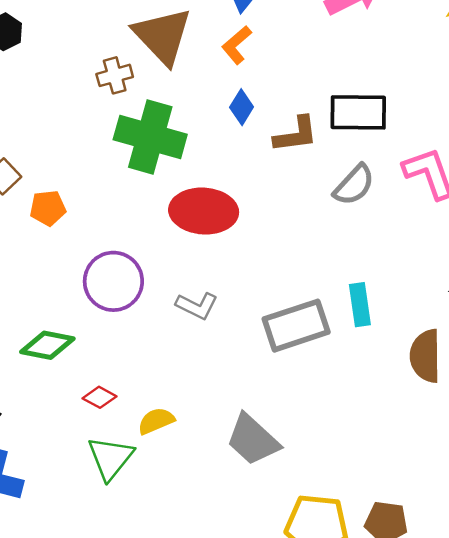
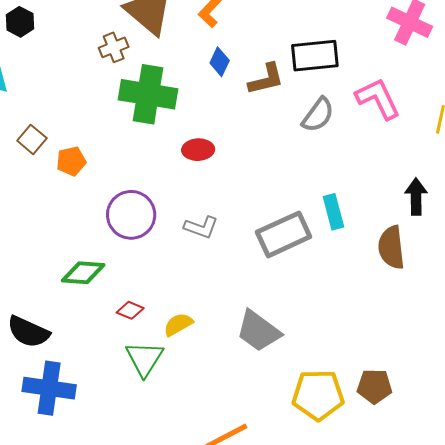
red ellipse: (204, 211) -> (198, 150), size x0.6

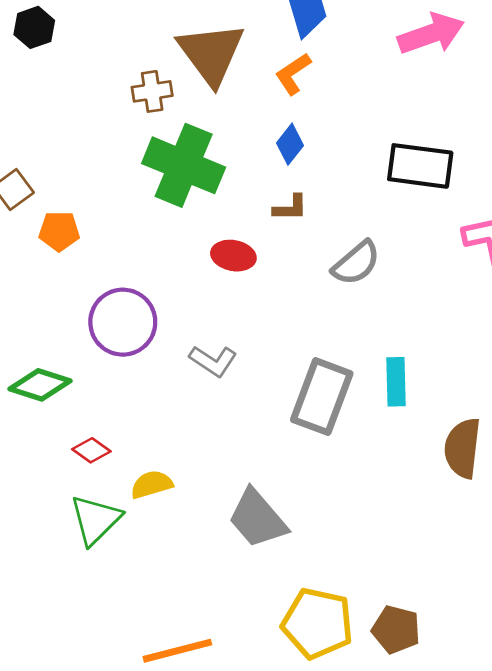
brown L-shape: (266, 79) -> (290, 208), moved, size x0.7
gray semicircle: (318, 115) -> (356, 263), moved
gray rectangle: (284, 234) -> (322, 397), turned -58

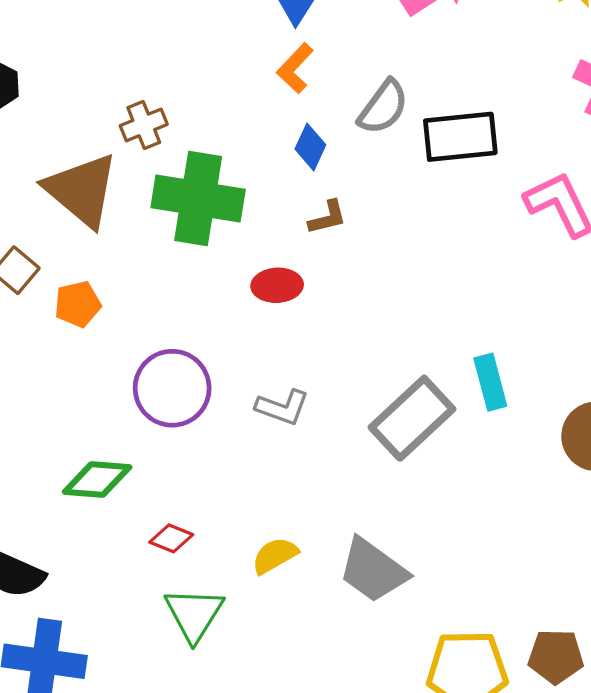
brown triangle: (211, 54) -> (82, 190), moved
gray semicircle: (356, 263) -> (383, 107), moved
gray rectangle: (322, 397) -> (412, 418), turned 40
yellow semicircle: (152, 484) -> (275, 555), moved

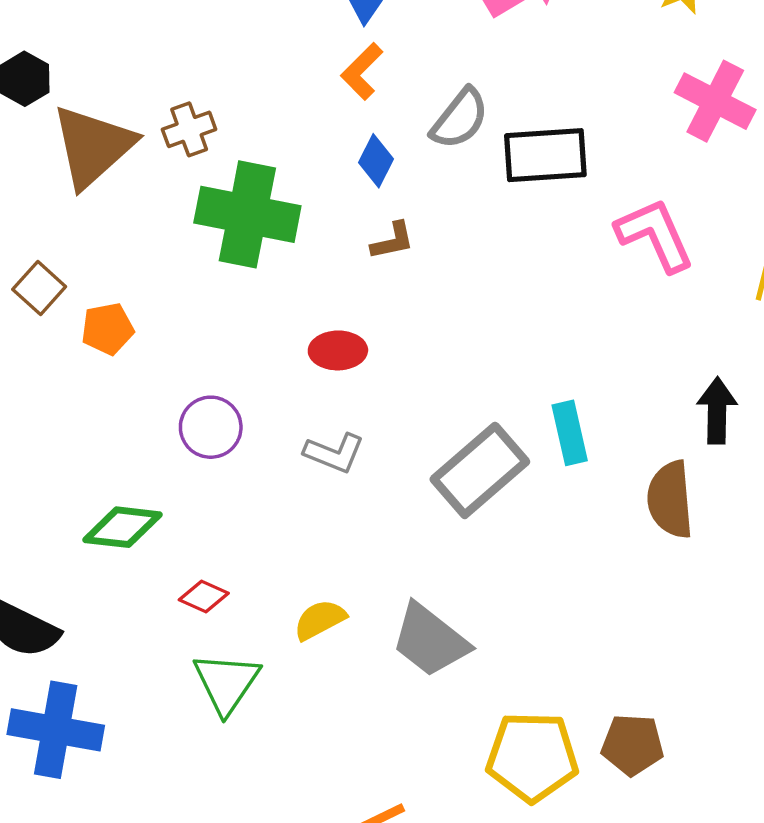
brown triangle: (82, 190) -> (93, 146), moved, turned 36
red ellipse: (277, 285) -> (338, 350), moved
purple circle: (172, 388) -> (211, 427), size x0.7

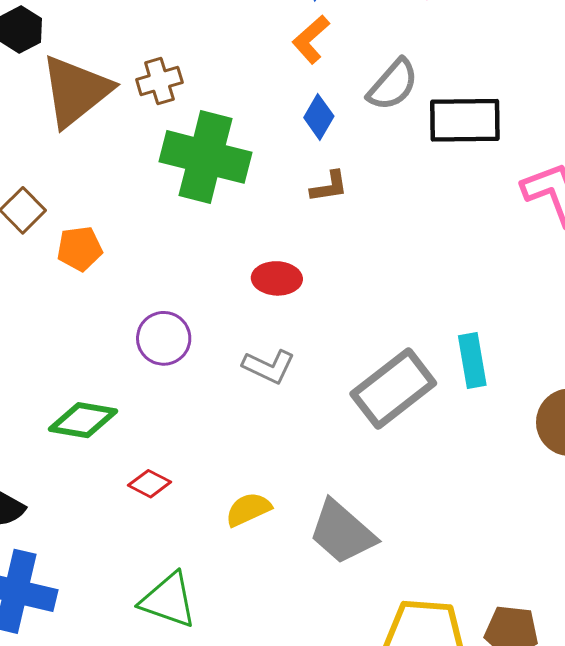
green triangle: (226, 683) -> (168, 600), moved, turned -48

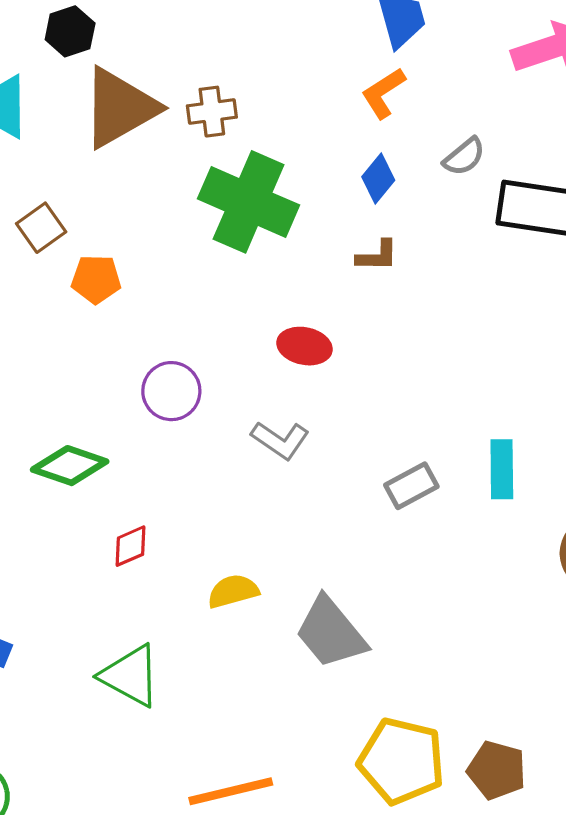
gray semicircle: (393, 85) -> (464, 157), size x0.7
gray rectangle: (393, 388) -> (411, 486), size x0.6
red diamond: (150, 484) -> (131, 546), turned -60

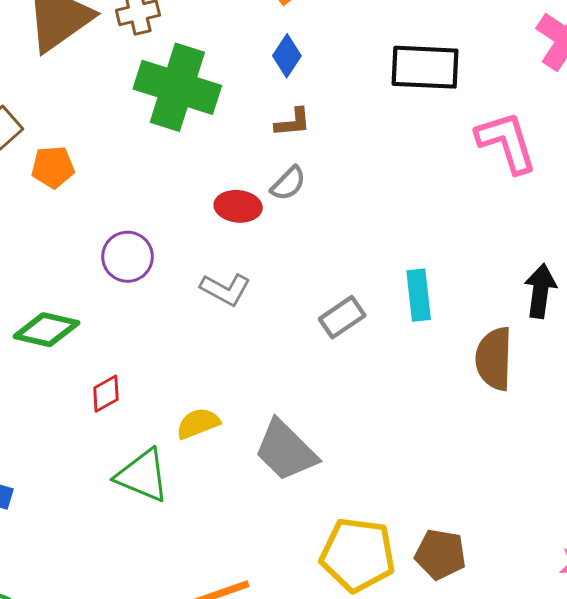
gray semicircle: (464, 157) -> (288, 183), moved
green triangle: (130, 676) -> (143, 475), moved

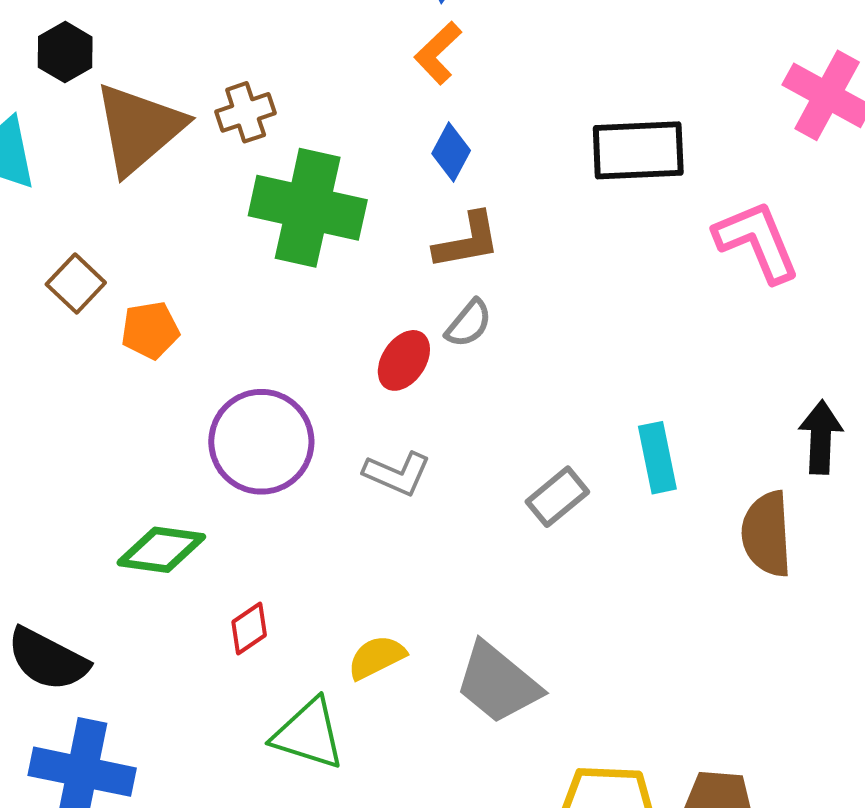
brown L-shape: (293, 122) -> (467, 241), size x1.4
red ellipse: (238, 206) -> (404, 360), turned -57
purple circle: (128, 257) -> (261, 442), size x1.5

